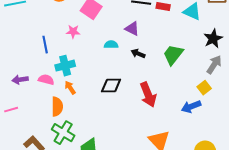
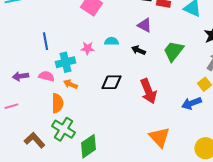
purple triangle: (132, 29) -> (144, 25), moved
pink star: (73, 32) -> (87, 48), moved
orange arrow: (70, 88) -> (70, 84), turned -32

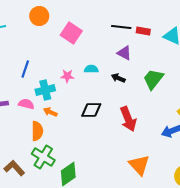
blue line: (45, 41) -> (25, 69), turned 30

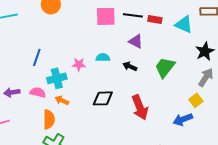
pink square: (71, 33) -> (106, 16), moved, turned -35

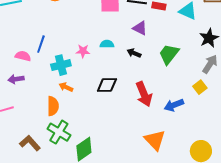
pink semicircle: (38, 92) -> (23, 56), moved
blue arrow: (183, 119) -> (174, 105), moved

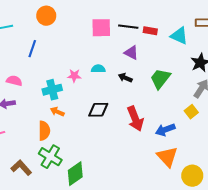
blue line: (41, 44) -> (32, 49), moved
orange triangle: (155, 140) -> (167, 157), moved

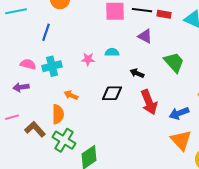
black arrow: (125, 78) -> (137, 73), moved
green trapezoid: (160, 79) -> (174, 62), turned 100
cyan cross: (52, 90) -> (52, 66), moved
brown L-shape: (21, 168) -> (35, 129), moved

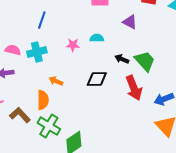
blue line: (46, 32) -> (42, 20), moved
green trapezoid: (174, 62) -> (145, 61), moved

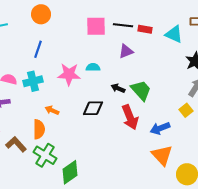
purple triangle: (130, 22) -> (126, 51), turned -49
pink star: (73, 45) -> (69, 74), size x1.6

